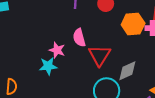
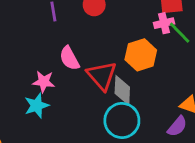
orange hexagon: (133, 24) -> (141, 55), moved
gray diamond: (127, 71) -> (122, 90), moved, turned -50

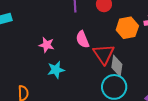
orange hexagon: (141, 55) -> (127, 28), moved
pink star: (44, 82) -> (47, 45), moved

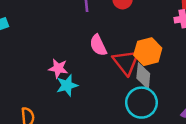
orange hexagon: (127, 28) -> (148, 52), moved
pink star: (47, 45) -> (58, 68), moved

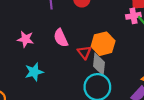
red triangle: (126, 62) -> (84, 52), size x0.6
pink star: (58, 68) -> (25, 39), moved

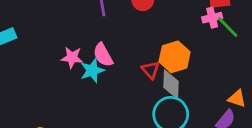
pink semicircle: (61, 38) -> (103, 55), moved
cyan star: (34, 72) -> (92, 71), moved

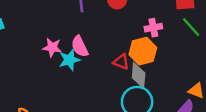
pink cross: (212, 18) -> (153, 28), moved
red triangle: (151, 70) -> (121, 62), turned -30

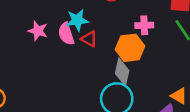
cyan star: (69, 60) -> (77, 20), moved
red triangle: (121, 62) -> (89, 39), moved

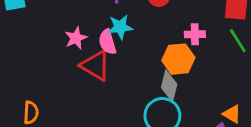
pink star: (38, 31) -> (76, 38), turned 30
red triangle: (89, 39) -> (95, 66), moved, size x1.6

